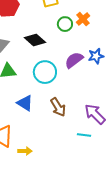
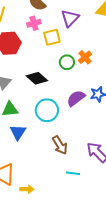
blue triangle: (25, 103) -> (18, 132), moved, turned 30
cyan line: (84, 135) -> (73, 173), moved

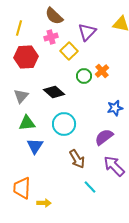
yellow square: (52, 37) -> (69, 51), turned -30
purple semicircle: (76, 98) -> (104, 137), moved
cyan line: (73, 173) -> (90, 187), turned 40

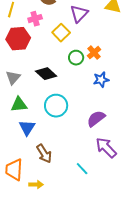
pink cross: (51, 37) -> (35, 19), moved
blue star: (115, 108) -> (101, 80), moved
brown arrow: (77, 159) -> (44, 154), moved

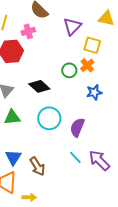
yellow square: (61, 33) -> (92, 45), moved, turned -30
purple semicircle: (96, 119) -> (77, 127), moved, turned -30
blue triangle: (27, 128) -> (13, 157), moved
cyan line: (82, 169) -> (75, 157), moved

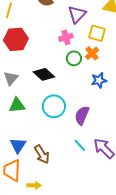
pink cross: (28, 31) -> (66, 37), moved

